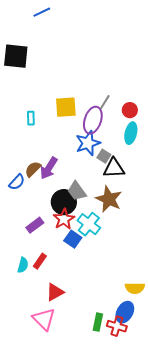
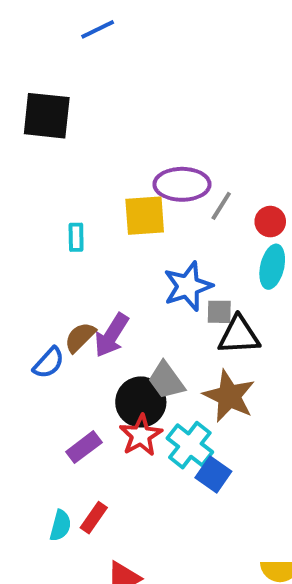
purple ellipse: (93, 120) -> (182, 184), moved, turned 72
gray square: (104, 156) -> (219, 312), turned -32
blue square: (73, 239) -> (213, 475), moved

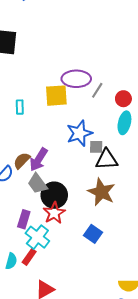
gray trapezoid: (166, 380) -> (37, 184), moved
cyan cross: (190, 445) -> (37, 237), moved
purple rectangle: (84, 447) -> (24, 219), turned -36

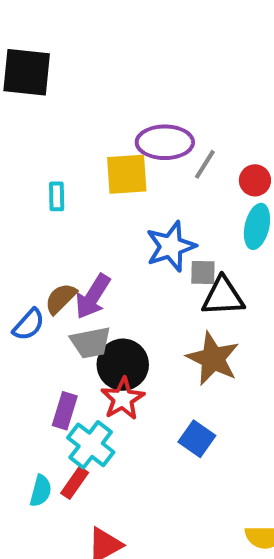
gray trapezoid: (37, 184) -> (91, 343), turned -65

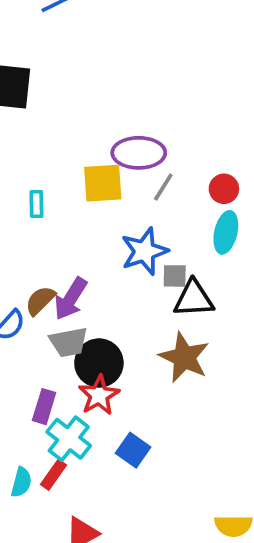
gray line: (205, 164) -> (163, 187), moved
blue square: (197, 439) -> (133, 450), moved

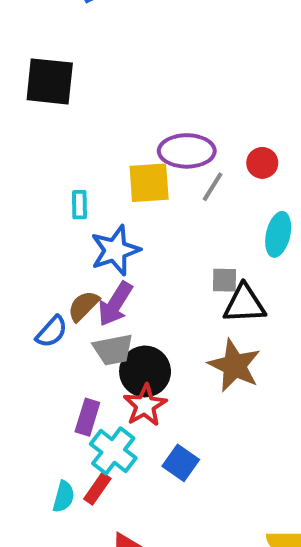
red circle: (224, 189) -> (262, 163), moved
blue star: (144, 251) -> (115, 250), moved

